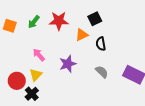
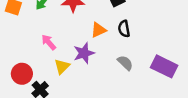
orange triangle: (82, 35) -> (98, 30), moved
yellow triangle: (36, 75) -> (62, 66), moved

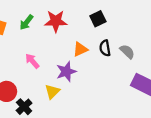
gray semicircle: (125, 63) -> (127, 52), moved
yellow triangle: (62, 66) -> (52, 91), moved

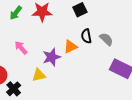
orange triangle: (80, 49) -> (71, 47), moved
yellow triangle: (52, 91) -> (39, 75), turned 32

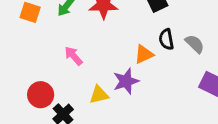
purple star: (52, 57) -> (126, 81), moved

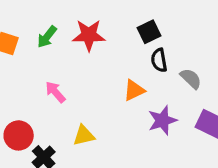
black semicircle: (166, 39) -> (159, 60), moved
purple star: (126, 81) -> (162, 120), moved

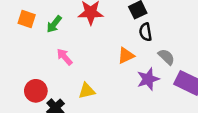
green arrow: (47, 37) -> (54, 24), moved
gray semicircle: (191, 79) -> (166, 57), moved

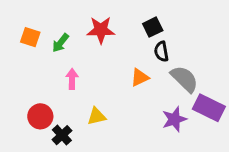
pink arrow: (65, 57) -> (72, 79), turned 42
gray semicircle: (166, 57) -> (184, 79), size x1.5
purple star: (148, 79) -> (174, 119), moved

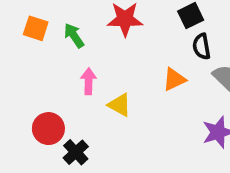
green arrow: (61, 43) -> (74, 36), turned 108
yellow triangle: (97, 116) -> (120, 105), moved, turned 42

